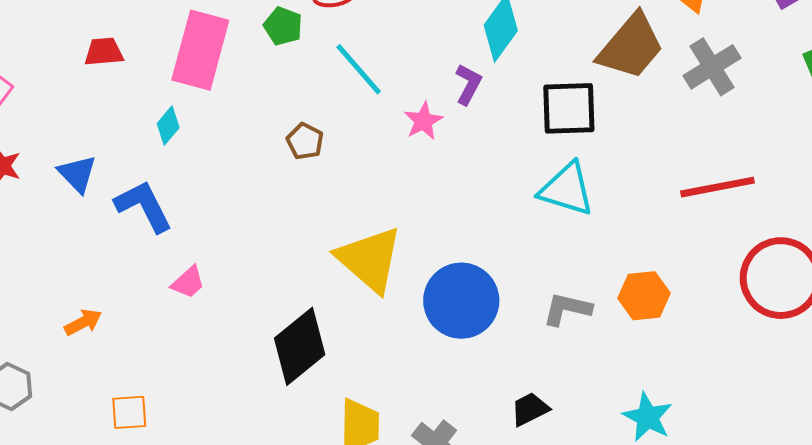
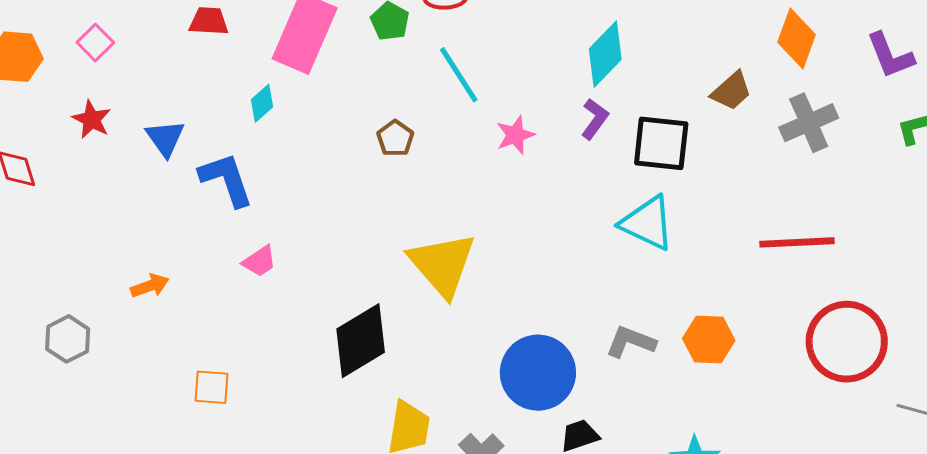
brown trapezoid: (631, 46) -> (731, 91), size x0.6
purple L-shape: (468, 84) -> (595, 119), moved
blue circle: (461, 301) -> (538, 373), moved
orange square: (129, 412) -> (212, 387), moved

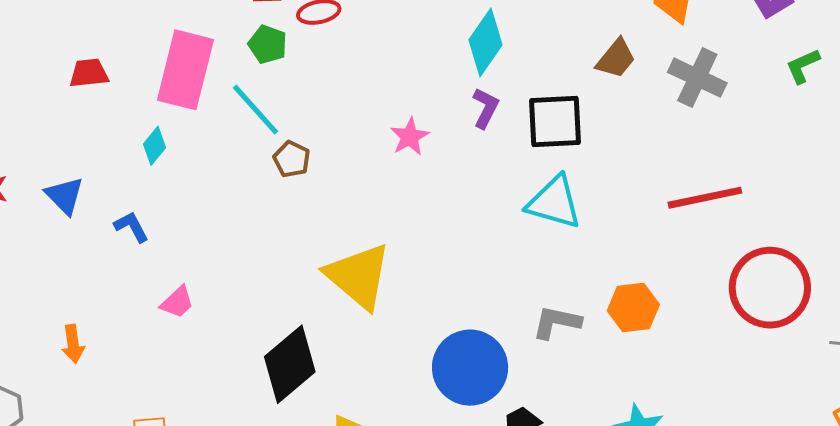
cyan line: (459, 75) -> (256, 110), moved
gray cross: (809, 123) -> (697, 78), turned -32
blue L-shape: (226, 180) -> (131, 227), size x0.6
orange arrow: (150, 286) -> (73, 344), turned 111

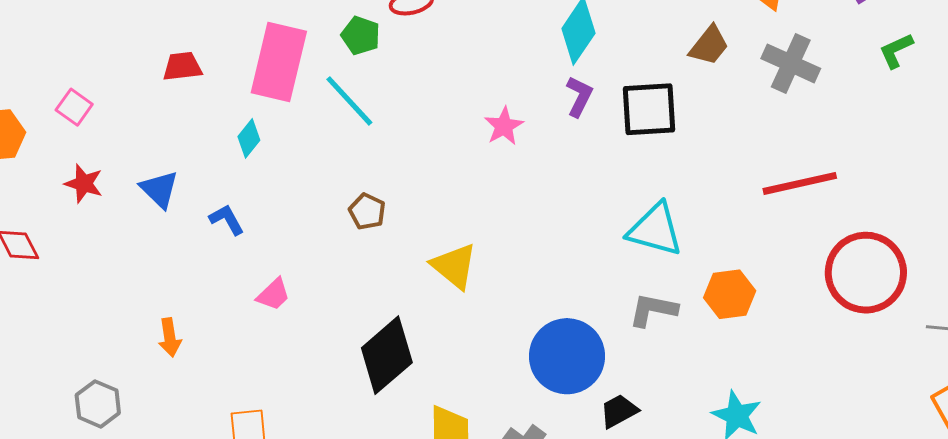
brown pentagon: (292, 159) -> (367, 211), moved
cyan triangle: (554, 202) -> (655, 230), moved
yellow triangle: (358, 276) -> (454, 266), size x0.7

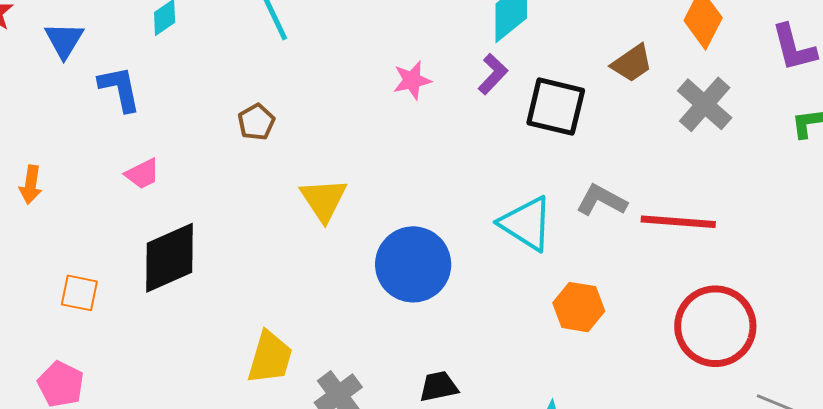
blue L-shape: (227, 220) -> (120, 89), size x1.4
gray L-shape: (653, 310) -> (602, 200), moved
black diamond: (387, 355) -> (169, 258), moved
blue circle: (567, 356) -> (413, 264), moved

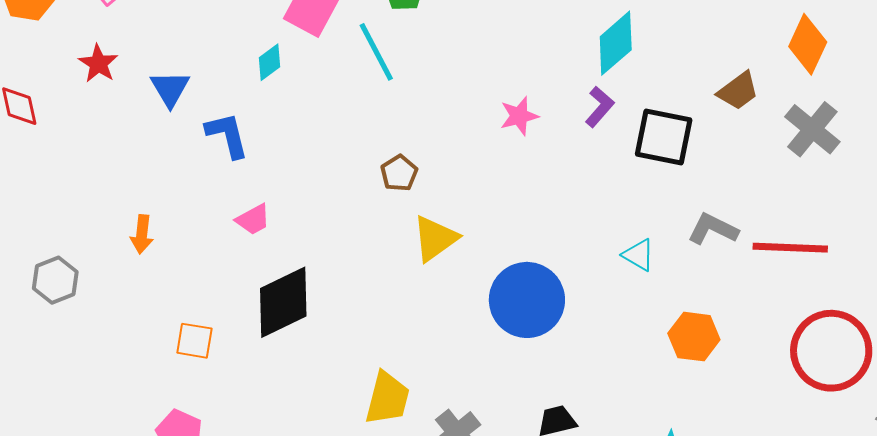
brown pentagon: (256, 122) -> (399, 173), moved
yellow triangle: (324, 200) -> (435, 239), turned 30
cyan triangle: (526, 224) -> (639, 255), size x0.6

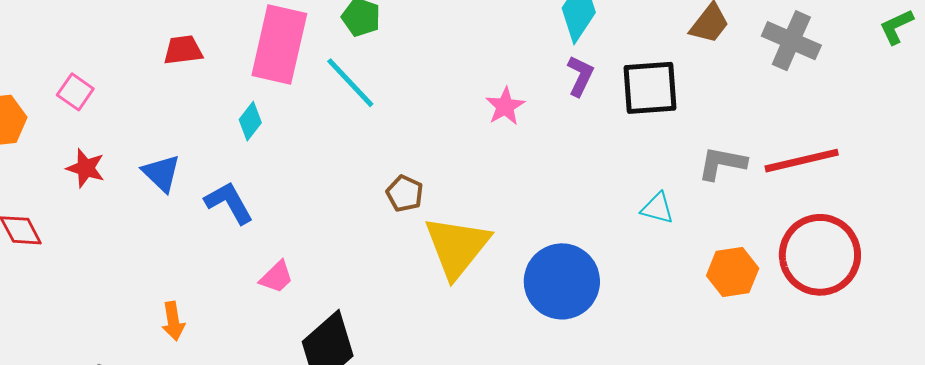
yellow triangle: (435, 239) -> (457, 247), size x1.4
red circle: (831, 351) -> (820, 255), moved

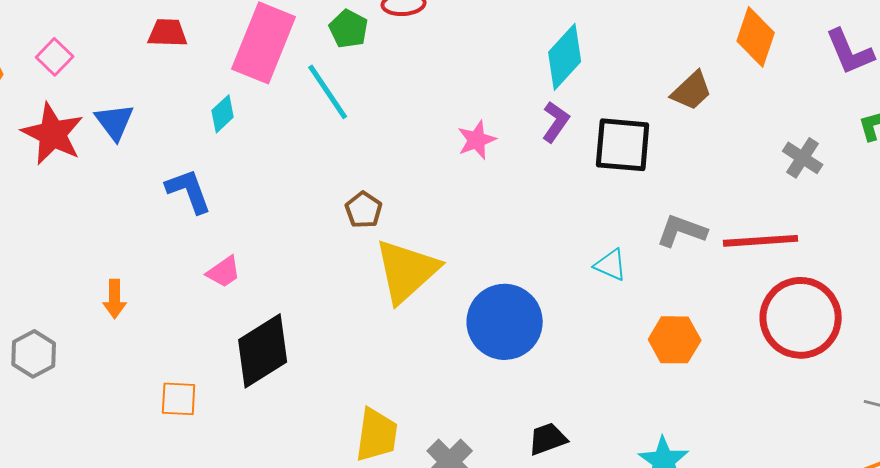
gray cross: (791, 41) -> (803, 158), moved, size x0.7
red star: (86, 168) -> (53, 134), size x1.6
blue triangle: (161, 173) -> (115, 122), moved
red circle: (820, 255) -> (801, 318), moved

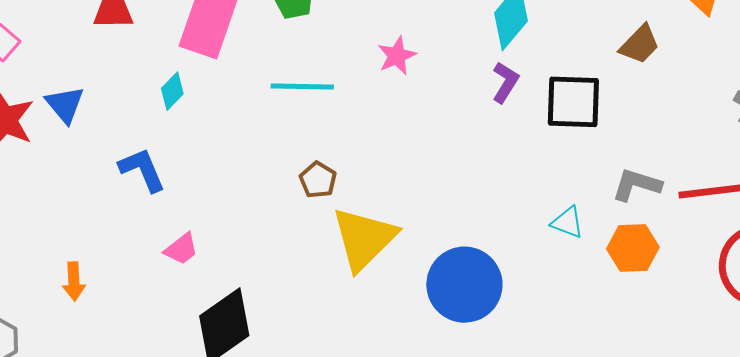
cyan line: (328, 92) -> (302, 87), moved, turned -52
pink star: (477, 140) -> (397, 56), moved
orange hexagon: (675, 340) -> (633, 248), moved

